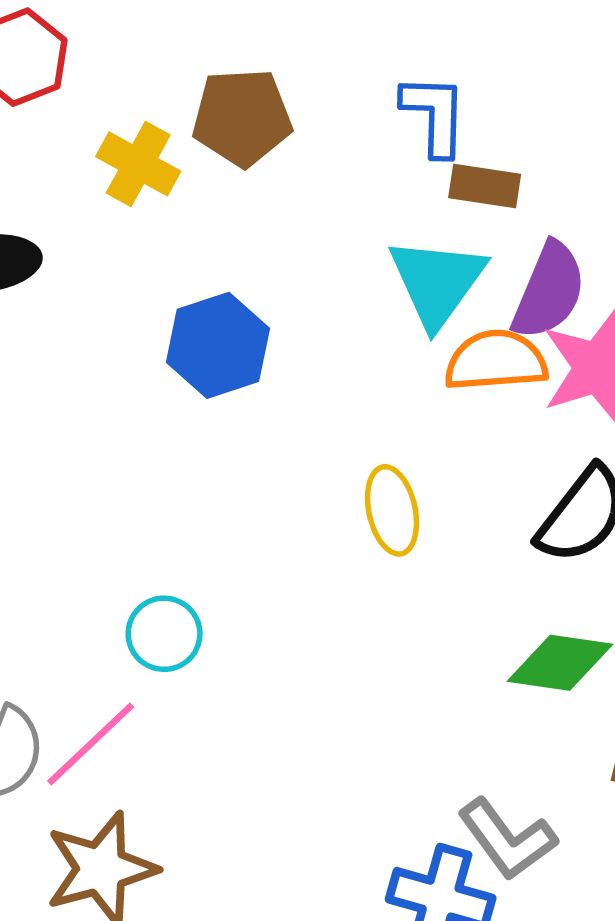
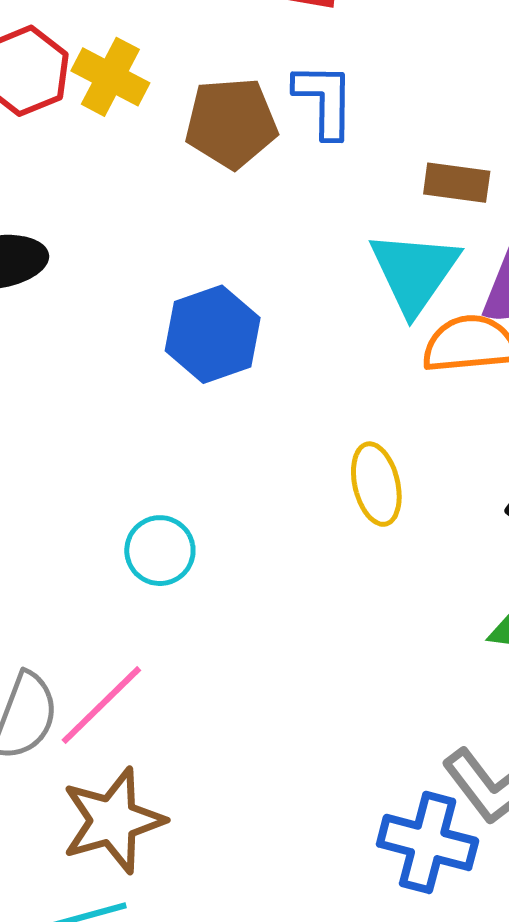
blue L-shape: (434, 115) -> (324, 100), moved
yellow cross: (138, 164) -> (110, 77), moved
cyan circle: (164, 634) -> (160, 551), moved

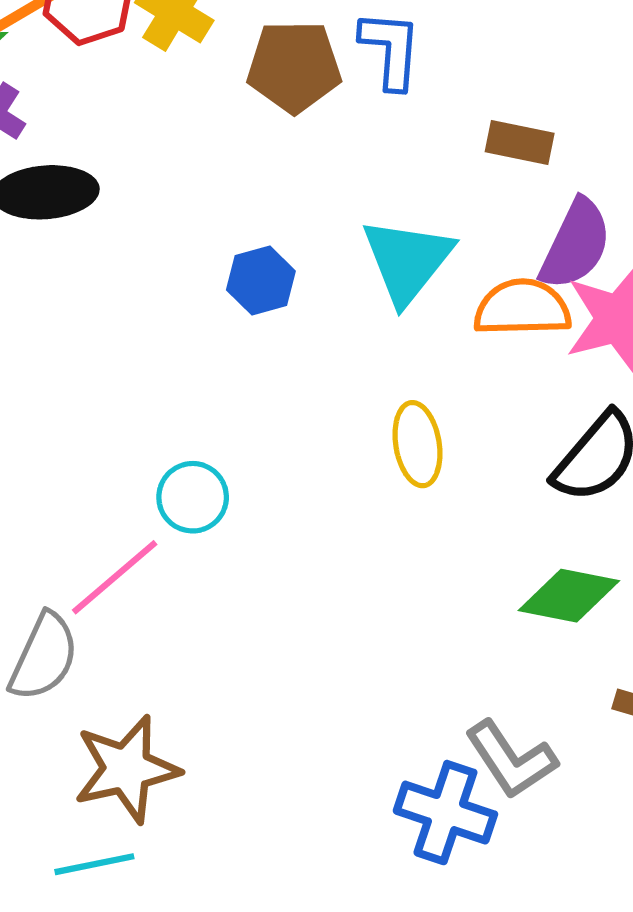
cyan triangle: (414, 272) -> (407, 261), moved
blue hexagon: (213, 334) -> (261, 281), size x0.7
pink line: (101, 705) -> (115, 577), moved

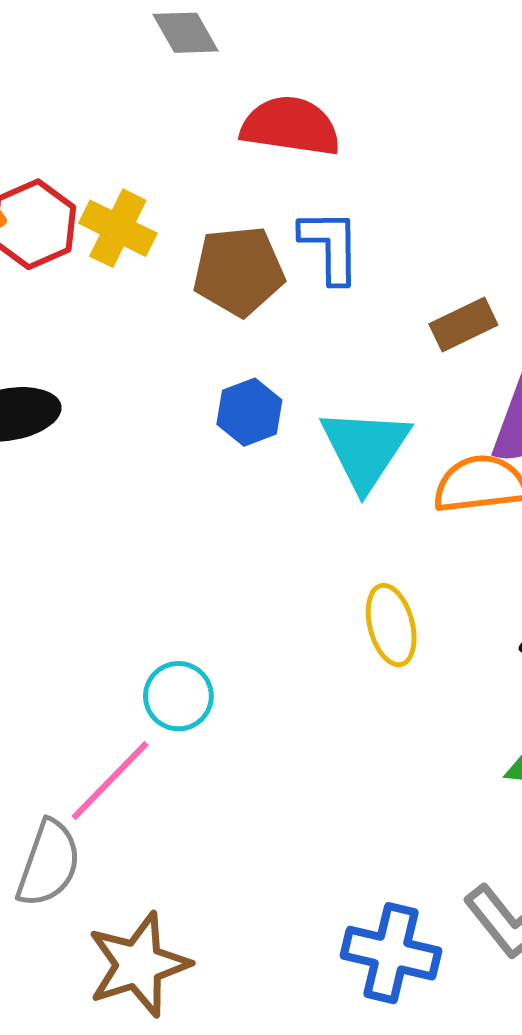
brown rectangle: (520, 142) -> (463, 324), turned -32
blue hexagon: (261, 281) -> (249, 412), moved
blue cross: (445, 813) -> (391, 953), moved

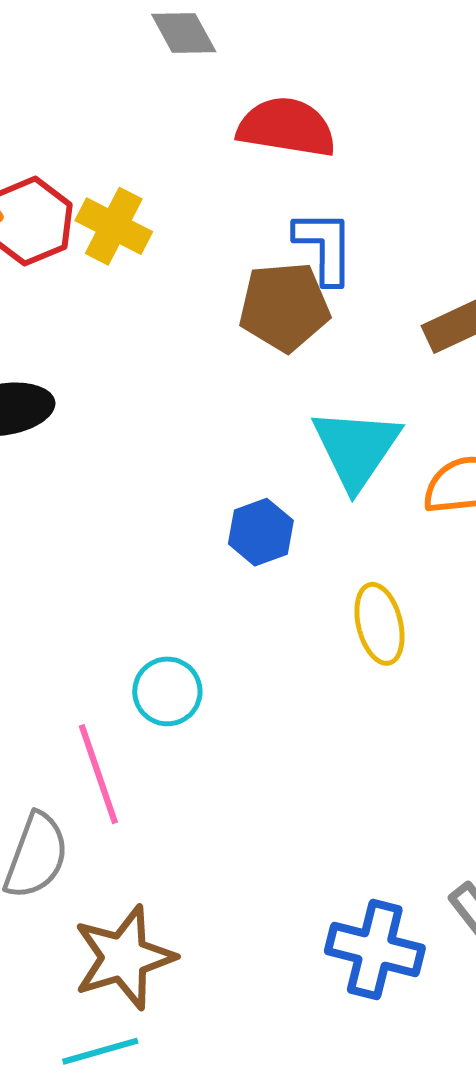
brown pentagon: (239, 271) -> (284, 307), moved
blue hexagon: (249, 412) -> (261, 532), moved
pink line: (110, 780) -> (98, 774), turned -64

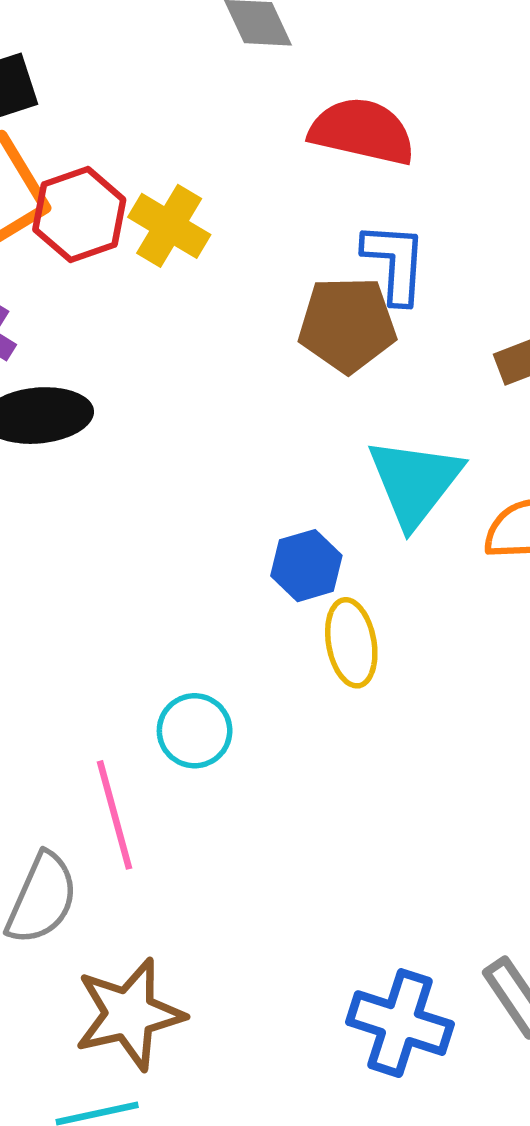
yellow ellipse: (379, 624) -> (351, 643), moved

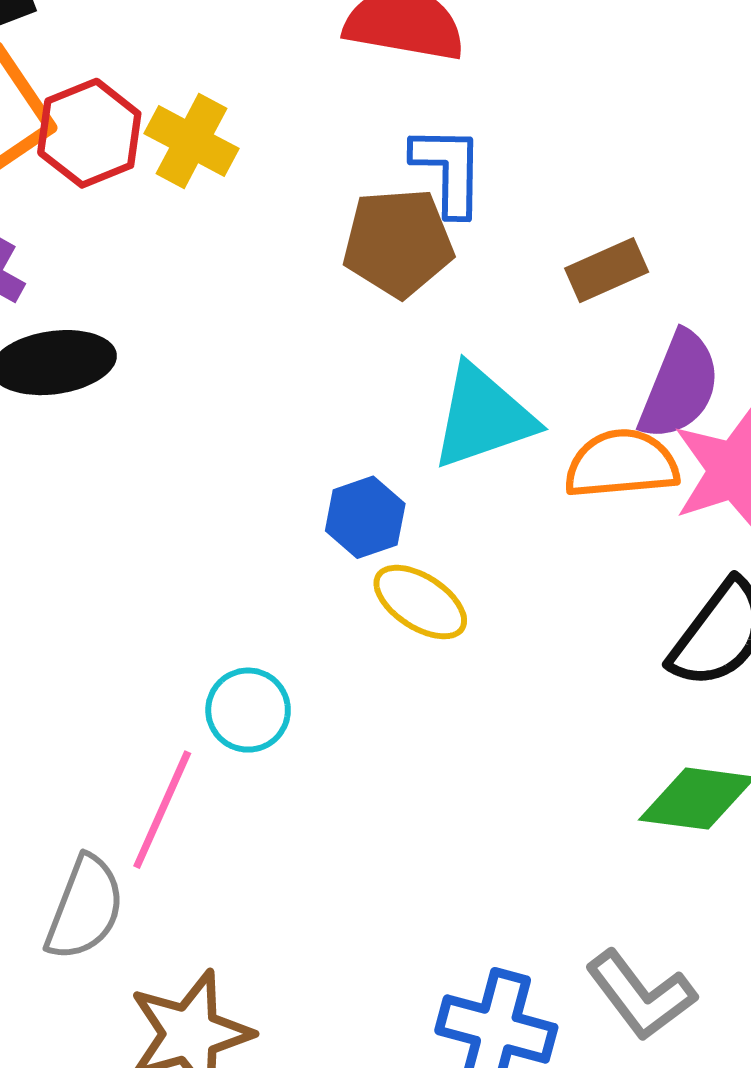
cyan triangle: (415, 482) -> (483, 417), turned 36
yellow ellipse: (351, 643) -> (420, 602), turned -44
pink line: (114, 815) -> (162, 810), turned 42

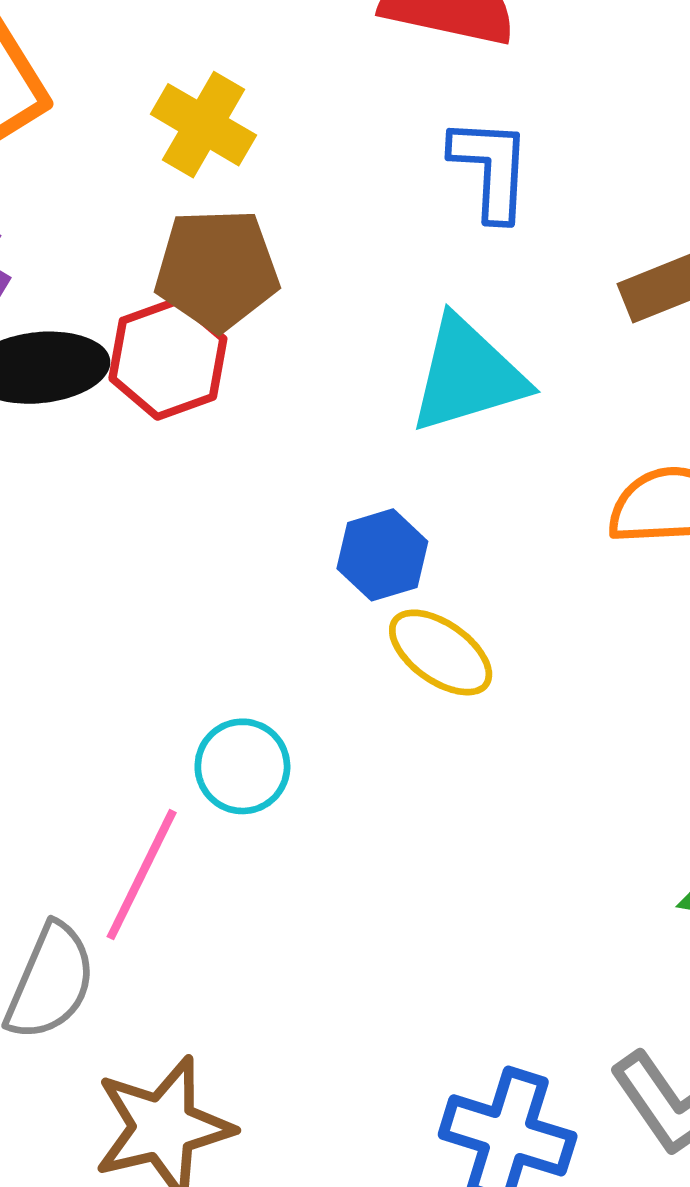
red hexagon: (89, 133) -> (168, 359), moved
brown pentagon: (398, 243) -> (217, 270), moved
cyan triangle: (483, 417) -> (468, 375), moved

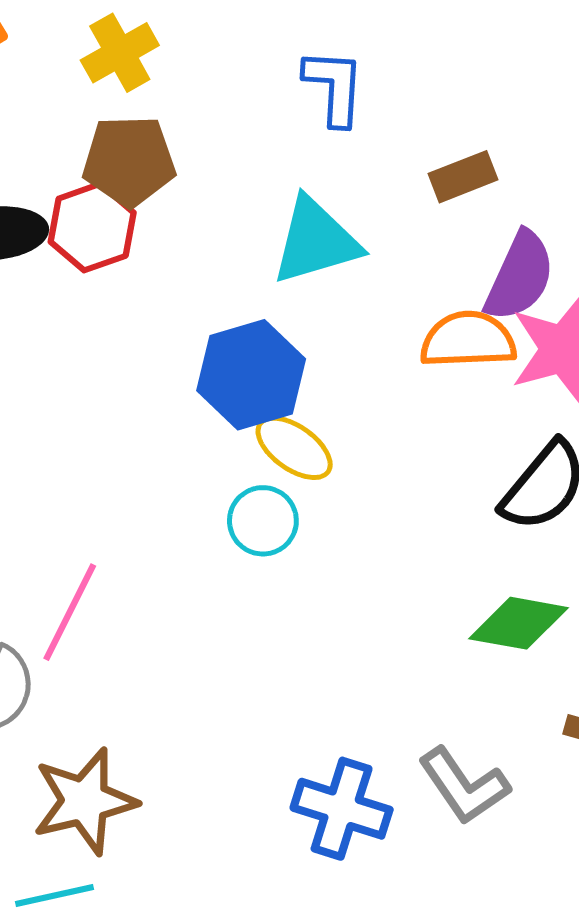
yellow cross: (203, 125) -> (120, 53), turned 30
blue hexagon: (382, 555) -> (251, 375), size x1.6
cyan circle: (242, 766) -> (263, 521), moved

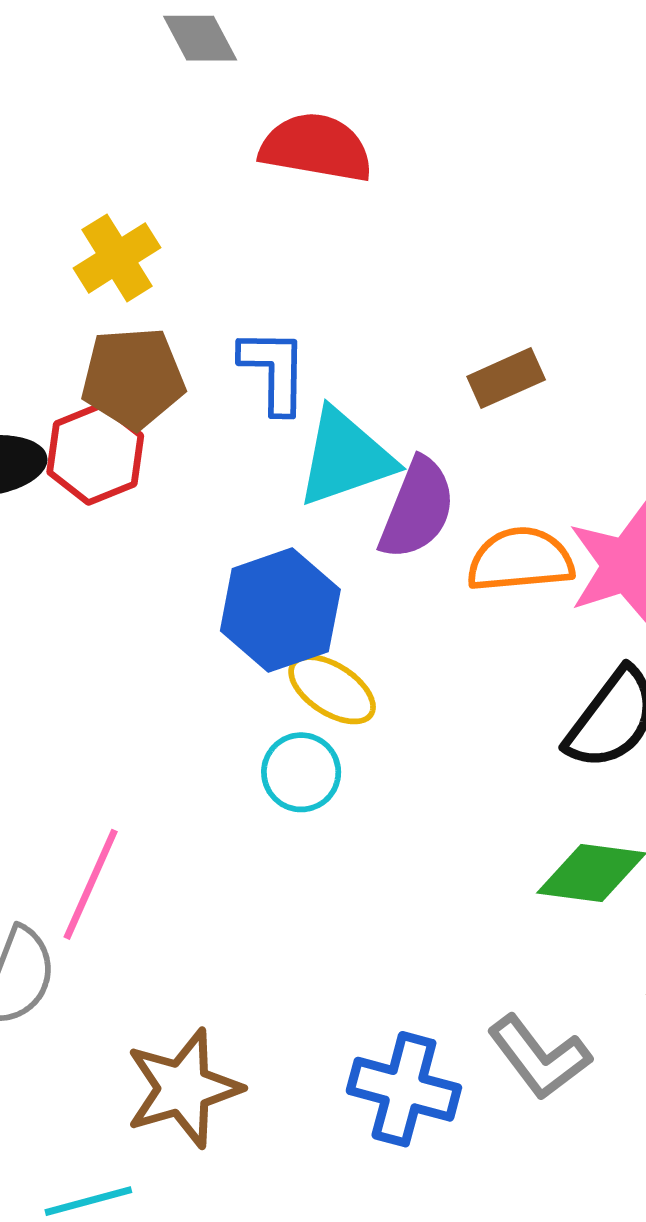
blue L-shape: (334, 87) -> (274, 371), moved
purple semicircle: (520, 276) -> (417, 509), moved
brown star: (85, 801) -> (183, 1088), moved

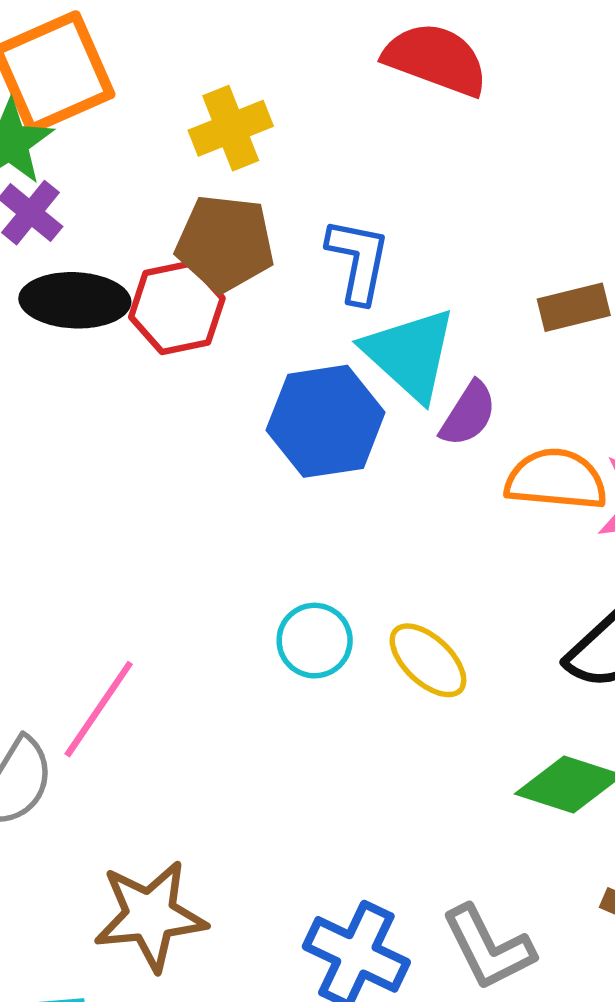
cyan triangle: (345, 458) -> (410, 354), turned 51
purple semicircle: (417, 509) -> (468, 414), size x0.7
blue hexagon: (280, 610) -> (326, 421), moved
yellow ellipse: (332, 689) -> (428, 660), moved

